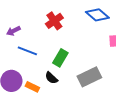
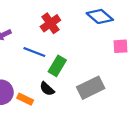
blue line: (27, 51) -> (34, 52), moved

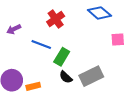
black semicircle: (47, 89) -> (66, 77), moved
orange rectangle: (25, 99) -> (33, 86), turned -40

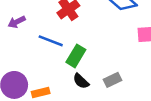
gray rectangle: (91, 76) -> (112, 80), size x0.6

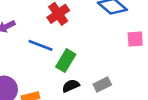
black semicircle: (81, 81) -> (71, 86), turned 114

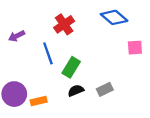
blue line: (41, 45) -> (48, 53), turned 50

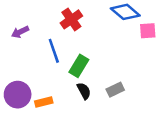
pink square: (135, 48) -> (148, 31), moved
black semicircle: (76, 91) -> (84, 91), turned 84

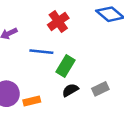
blue line: (54, 51) -> (41, 52), turned -65
black semicircle: (84, 91) -> (70, 90), turned -91

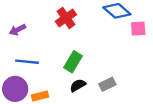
blue line: (41, 52) -> (27, 62), moved

